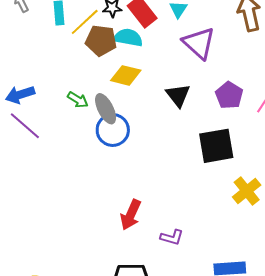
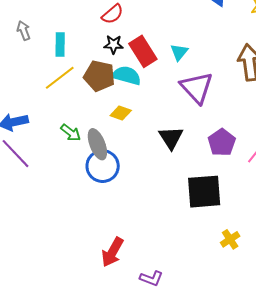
yellow line: (85, 22) -> (60, 78), moved
yellow diamond: (126, 75) -> (121, 113), size x0.7
yellow cross: (247, 191) -> (230, 239), size x0.7

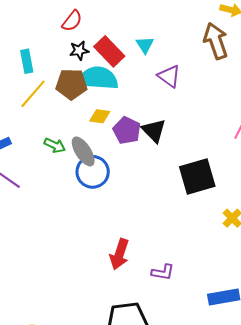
cyan semicircle: (127, 75) -> (98, 78), size x1.4
purple triangle: (197, 88) -> (169, 76), size x0.7
purple pentagon: (222, 142) -> (127, 130), moved

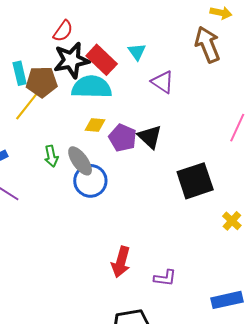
black star: (79, 50) -> (71, 60), size x1.8
brown pentagon: (71, 84) -> (42, 82), moved
green arrow: (55, 145) -> (51, 156), turned 55

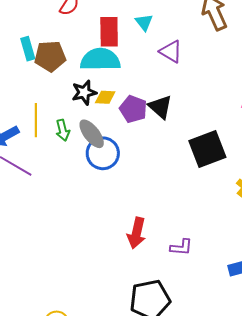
black star: (71, 60) -> (84, 92), moved, size x0.7
red rectangle: (102, 60) -> (109, 32), turned 48
yellow line: (27, 106) -> (36, 120), moved, turned -36

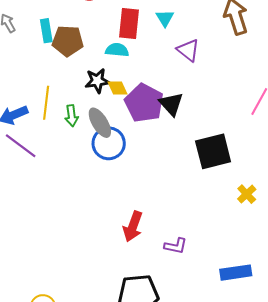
cyan semicircle: (100, 60) -> (117, 50), size x0.6
yellow diamond: (105, 97) -> (118, 88), turned 55
purple pentagon: (133, 109) -> (144, 103), size x1.4

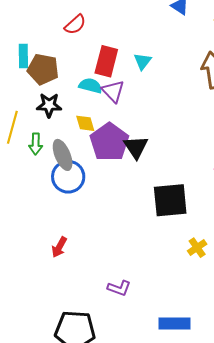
purple triangle: (188, 50) -> (113, 91), moved
black star: (97, 81) -> (49, 105), moved
red arrow: (133, 226) -> (59, 247), moved, size x0.7

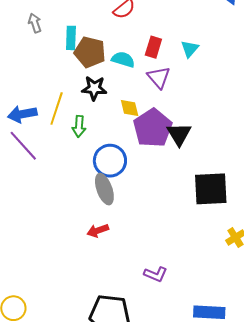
red rectangle: (106, 61) -> (153, 47), size x0.7
cyan semicircle: (90, 86) -> (123, 59), moved
gray ellipse: (63, 155) -> (104, 189), moved
red arrow: (59, 247) -> (98, 231), turned 40

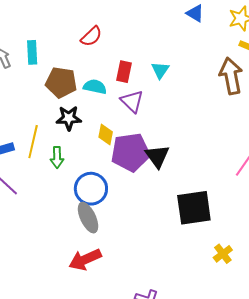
cyan rectangle: (71, 38) -> (32, 52), moved
yellow diamond: (130, 108) -> (106, 135), turned 30
purple pentagon: (153, 128) -> (131, 152), turned 30
red arrow: (98, 231) -> (85, 259), size x1.5

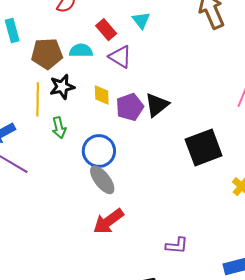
red rectangle: (124, 72) -> (106, 30), turned -40
yellow line: (33, 142) -> (38, 99), moved
purple pentagon: (131, 152) -> (130, 107), size x0.7
black triangle: (157, 156) -> (157, 105), turned 40

